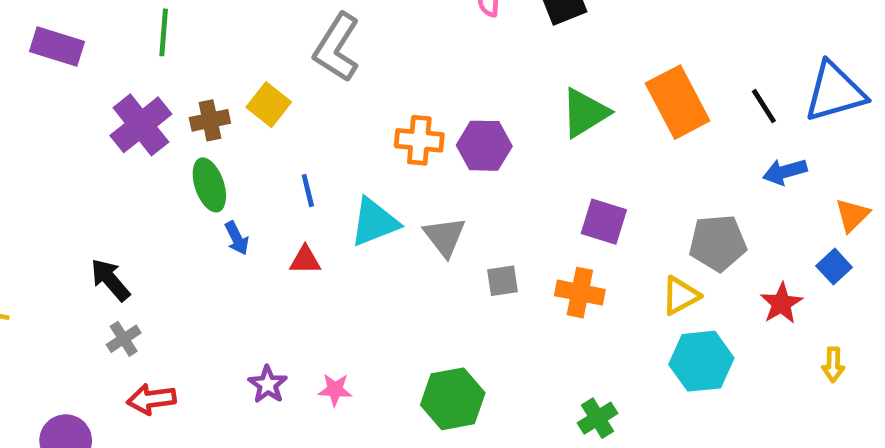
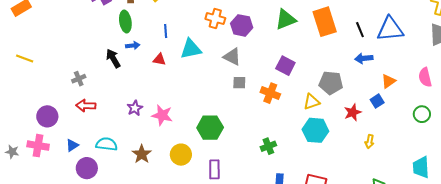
gray triangle: (445, 237) -> (232, 57), moved, turned -36
blue arrow: (237, 238) -> (133, 45), turned -80
black arrow: (110, 280) -> (113, 58), moved
pink star: (335, 390) -> (162, 115), size x1.5

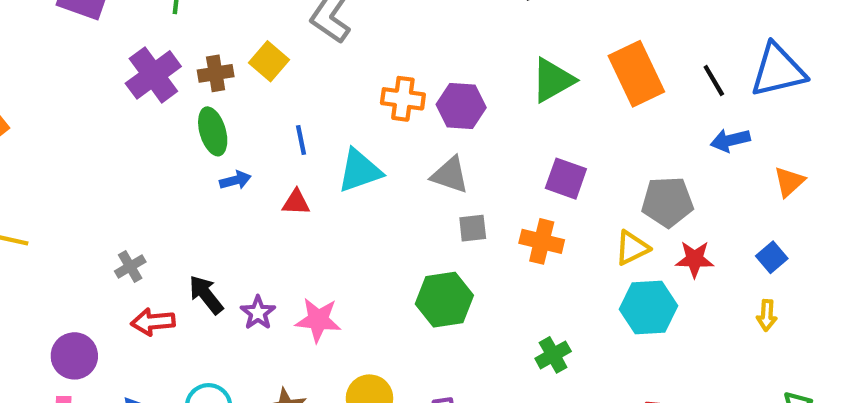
black arrow: (113, 58) -> (206, 295), moved
blue square: (377, 101) -> (772, 257), moved
red star: (353, 112) -> (695, 259), moved, turned 30
green hexagon: (210, 128) -> (444, 300), moved

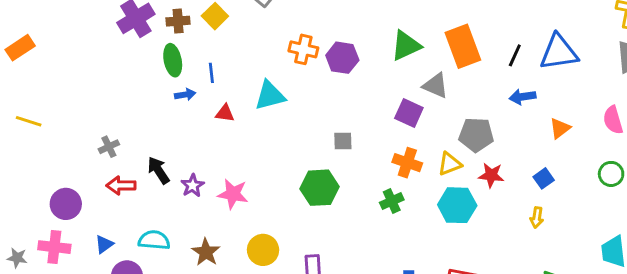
black line: (714, 81) -> (515, 55), turned 50
blue line: (301, 140) -> (211, 73), moved
gray triangle: (450, 175) -> (436, 85), moved
orange cross: (542, 241) -> (407, 163), moved
green cross: (553, 355) -> (392, 201), moved

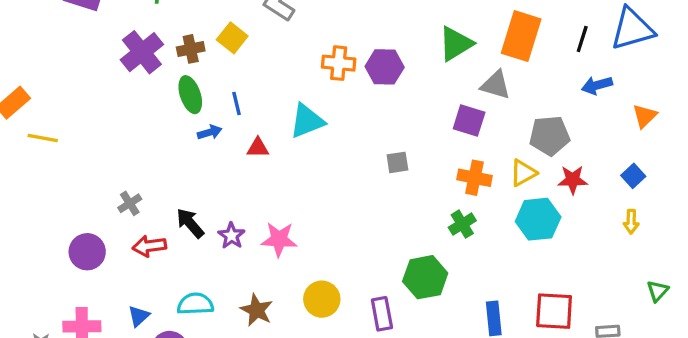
orange rectangle: (463, 46) -> (521, 36), turned 45
yellow line: (29, 121) -> (43, 138), moved
green hexagon: (320, 188) -> (425, 277), moved
purple circle: (66, 204) -> (87, 252), moved

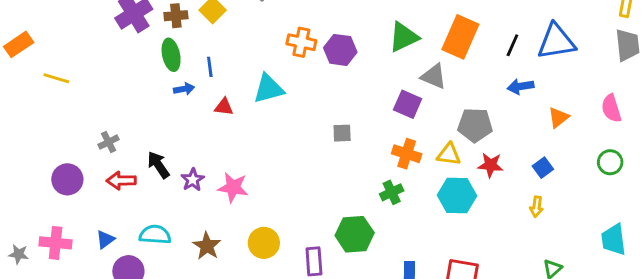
yellow line: (43, 138) -> (56, 78), moved
yellow triangle: (523, 173) -> (449, 154), turned 30

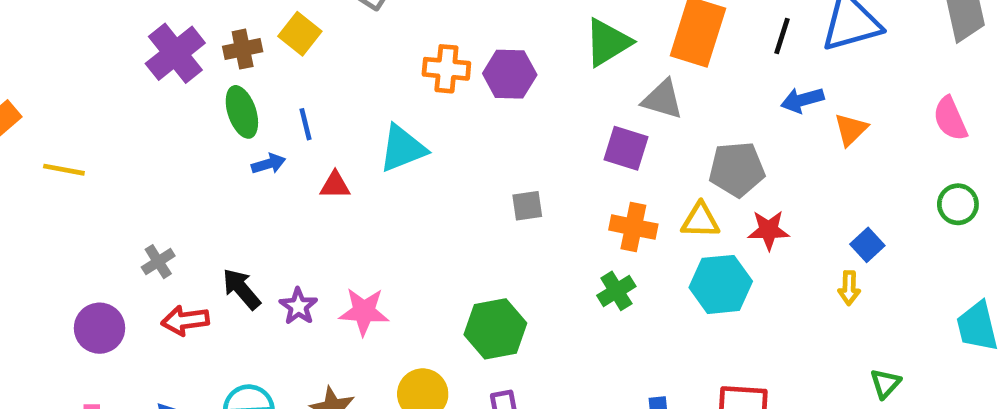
orange triangle: (558, 117) -> (851, 130), moved
blue square: (543, 168) -> (867, 245), moved
green hexagon: (355, 234) -> (495, 329), moved

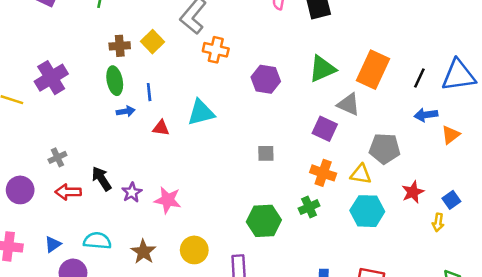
purple cross: (175, 53) -> (51, 78), moved
orange cross: (446, 69) -> (216, 50), moved
red star: (769, 230) -> (413, 192), moved, turned -30
green hexagon: (495, 329) -> (264, 221), moved

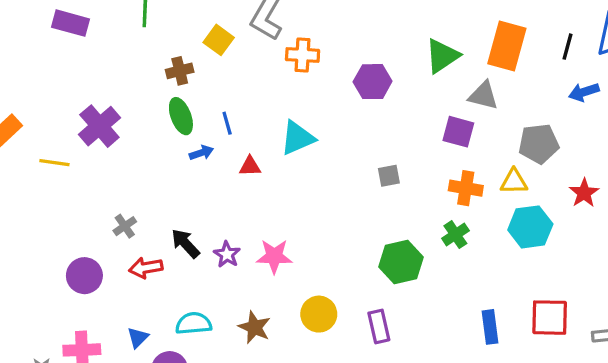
yellow square: (153, 42) -> (219, 40), moved

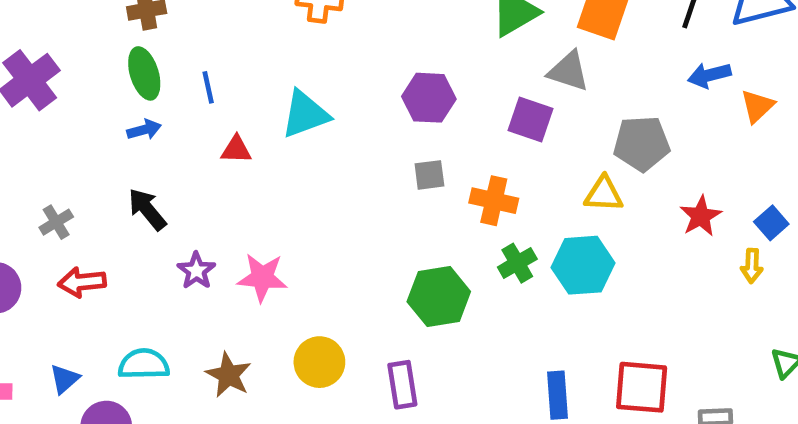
purple hexagon: (373, 82) -> (429, 98), moved
blue arrow: (201, 153) -> (144, 130), moved
orange cross: (466, 188) -> (494, 201), moved
cyan hexagon: (530, 227) -> (583, 265), moved
black arrow: (185, 244) -> (147, 209), moved

